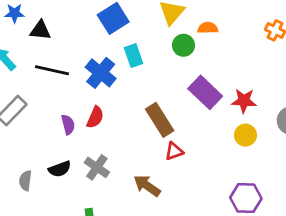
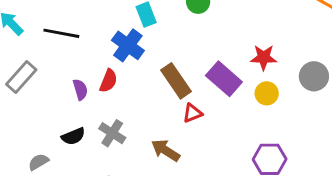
blue cross: (101, 73) -> (128, 45), moved
purple rectangle: (205, 92) -> (224, 79), moved
gray semicircle: (25, 181) -> (38, 162), moved, turned 54

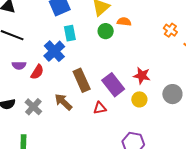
purple semicircle: (80, 90) -> (19, 65), moved, turned 96
red triangle: (192, 113) -> (100, 108), moved
brown arrow: (166, 150) -> (63, 102), moved

